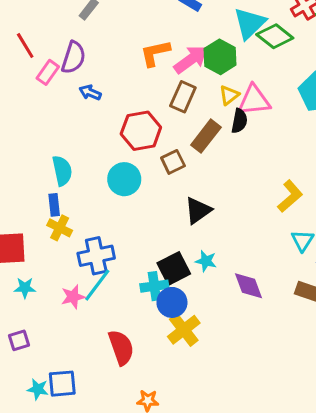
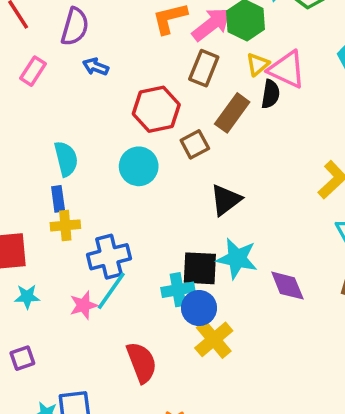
pink rectangle: (48, 72) -> (33, 71), moved
pink triangle: (254, 100) -> (287, 70), turned 33
yellow cross: (60, 228) -> (65, 225), turned -30
cyan star: (206, 261) -> (237, 259), size x1.6
black square: (174, 268) -> (200, 268), turned 32

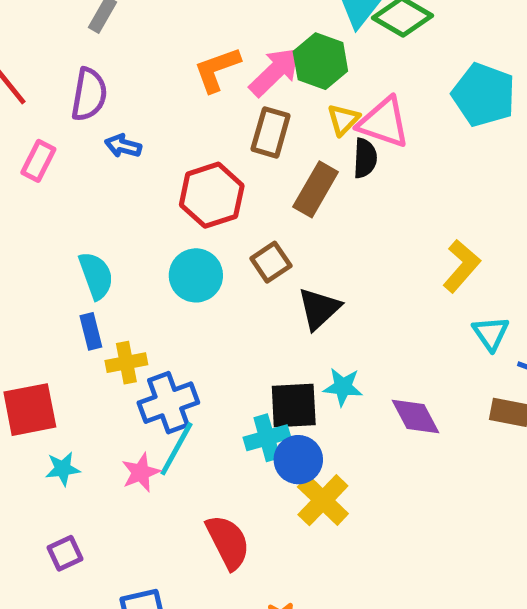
brown square: (195, 144) -> (271, 262), moved
yellow cross: (65, 225) -> (126, 363), moved
cyan star: (237, 259) -> (343, 387), size x0.7

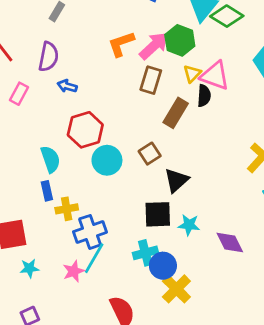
red hexagon: (212, 195) -> (85, 130), moved
black square: (294, 405) -> (158, 214), moved

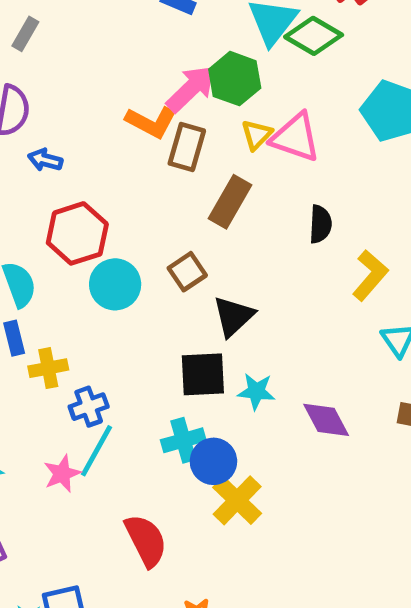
orange L-shape: (121, 44) -> (151, 122), moved, turned -132
black semicircle: (204, 96) -> (320, 224), moved
blue cross: (90, 232) -> (89, 407), size x0.7

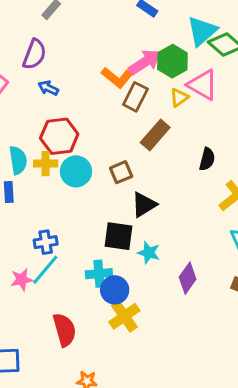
pink triangle: (295, 137) -> (203, 85), moved
yellow cross: (48, 368) -> (46, 164), moved
purple diamond: (326, 420) -> (188, 278), turned 52

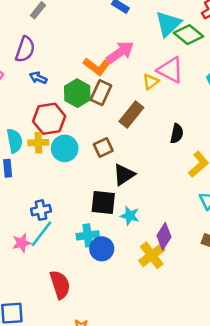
green hexagon: (172, 61) -> (77, 93), moved
brown rectangle: (135, 97) -> (101, 93), moved
yellow cross: (124, 316) -> (152, 255), moved

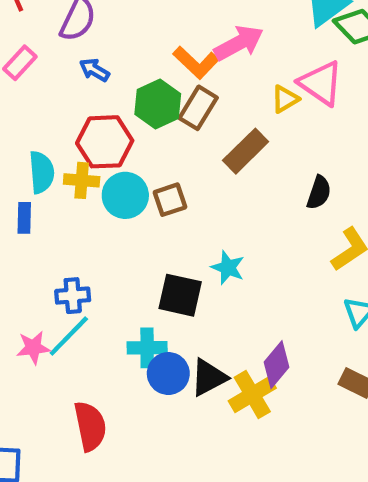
brown square: (103, 148) -> (170, 200), moved
black triangle: (124, 175) -> (209, 377), moved
cyan star: (130, 216) -> (228, 268), moved

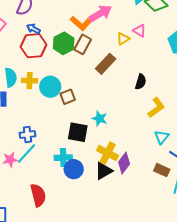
pink triangle: (321, 83) -> (139, 31), size x0.6
red hexagon: (105, 142) -> (33, 46), moved
brown square: (170, 200) -> (68, 97), moved
black triangle: (209, 377) -> (104, 171), moved
yellow cross: (252, 394) -> (108, 153), moved, turned -30

